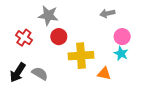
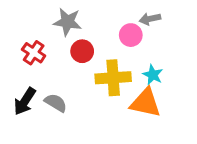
pink circle: (122, 37) -> (131, 35), moved
cyan star: (121, 53) -> (153, 75), moved
orange triangle: (104, 74) -> (145, 103), size x1.6

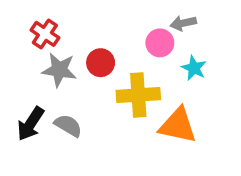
gray star: (67, 22) -> (59, 70), moved
red cross: (34, 53) -> (45, 34), moved
cyan star: (153, 75) -> (194, 68), moved

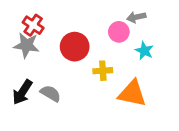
red circle: (101, 63) -> (75, 47), size x1.4
gray star: (59, 70) -> (26, 45), moved
yellow cross: (138, 95) -> (103, 71), size x0.6

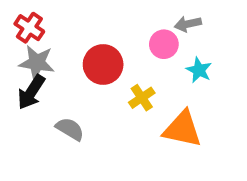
red cross: (33, 25) -> (29, 28), moved
yellow cross: (103, 71) -> (142, 98), turned -30
black arrow: (22, 92) -> (31, 92), moved

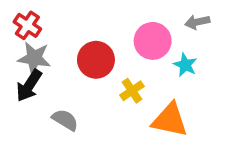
gray arrow: (188, 24) -> (197, 22), moved
pink circle: (164, 44) -> (153, 41), size x1.4

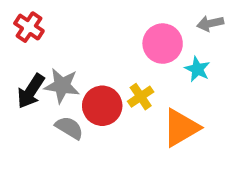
gray star: (34, 58) -> (62, 86), moved
red circle: (96, 60) -> (102, 106), moved
orange triangle: (170, 120) -> (181, 128), turned -42

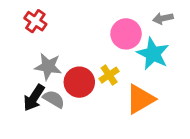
red cross: (29, 27) -> (35, 21), moved
cyan star: (197, 69) -> (153, 54), size x1.6
black arrow: (31, 91) -> (34, 98), moved

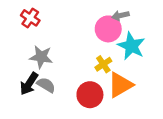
gray arrow: (163, 18) -> (120, 16), moved
yellow cross: (109, 75) -> (103, 64), moved
red circle: (79, 82) -> (90, 95), moved

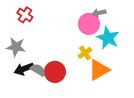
gray star: (41, 57) -> (16, 47), moved
black arrow: (29, 84) -> (24, 69), turned 36
red circle: (90, 95) -> (55, 72), moved

